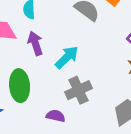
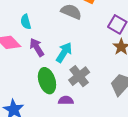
green ellipse: (20, 86) -> (47, 81), moved

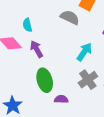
cyan arrow: (64, 52) -> (84, 52), moved
gray cross: (79, 76) -> (88, 80), moved

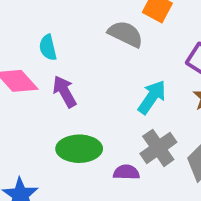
green ellipse: (45, 80) -> (79, 149), turned -75
purple semicircle: (61, 99) -> (126, 172), moved

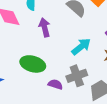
purple arrow: (65, 92) -> (45, 27), moved

